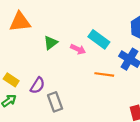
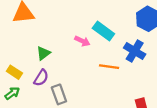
green triangle: (51, 43) -> (43, 53), moved

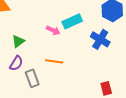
cyan rectangle: (103, 31) -> (72, 21), turned -60
orange line: (109, 67) -> (54, 61), moved

